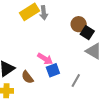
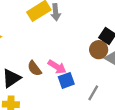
brown circle: (79, 24) -> (99, 50), moved
brown semicircle: (27, 77) -> (35, 68), moved

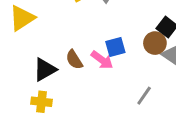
blue square: (66, 80) -> (115, 47), moved

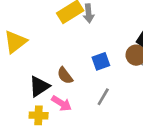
pink arrow: (102, 60) -> (61, 103), moved
gray line: (144, 96) -> (103, 97), moved

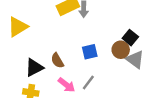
pink arrow: (61, 103) -> (67, 85), moved

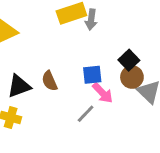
black square: (130, 38) -> (129, 60), moved
pink arrow: (67, 85) -> (103, 93), moved

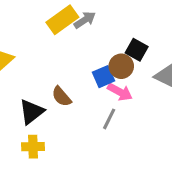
gray arrow: (91, 20) -> (85, 20), turned -114
brown circle: (132, 77) -> (121, 66), moved

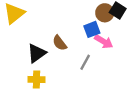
brown circle: (121, 66) -> (105, 13), moved
gray line: (109, 119) -> (85, 62), moved

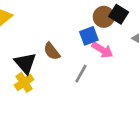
black triangle: (37, 53) -> (25, 63), turned -36
yellow cross: (37, 80) -> (24, 82), moved, turned -35

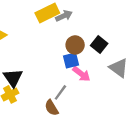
brown circle: (104, 17) -> (75, 45), moved
brown semicircle: (52, 51) -> (52, 108), moved

